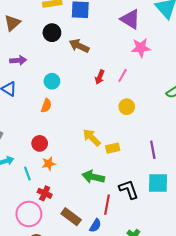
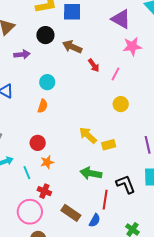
purple arrow: (18, 60) -> (22, 54), moved
red arrow: (100, 77) -> (94, 65), moved, turned -56

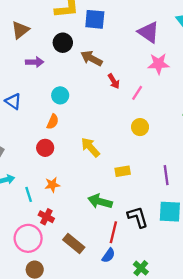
yellow arrow: (88, 135) -> (90, 147), moved
red circle: (38, 143) -> (45, 148), moved
blue semicircle: (95, 220) -> (108, 255), moved

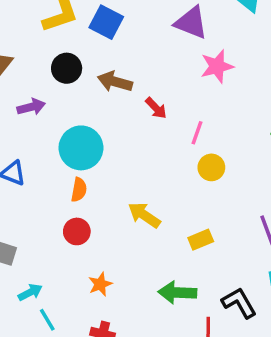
blue square: (95, 19) -> (106, 22), turned 35
pink line: (137, 93) -> (197, 133), moved
cyan circle: (60, 95) -> (81, 148), size x1.6
cyan line: (29, 194) -> (47, 320), moved

